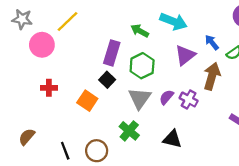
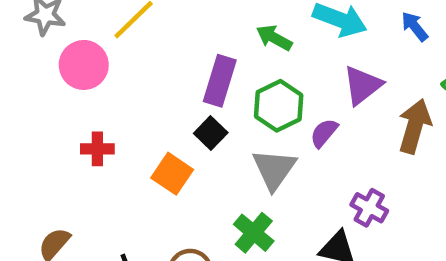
blue arrow: (212, 42) -> (415, 26), moved
purple semicircle: (166, 97) -> (324, 133), moved
purple cross: (189, 99) -> (369, 208), moved

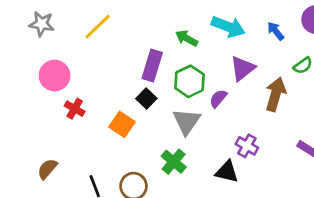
pink circle: (84, 65) -> (55, 76), moved
red cross: (97, 149) -> (75, 109), turned 30

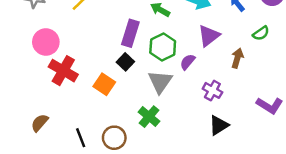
brown arrow: (276, 94) -> (237, 58), size x0.7
red cross: (75, 109) -> (63, 71), size x1.6
purple cross: (247, 146) -> (212, 90), moved
black triangle: (227, 172) -> (219, 125), moved, turned -45

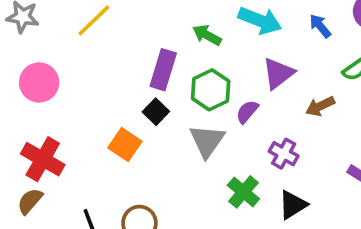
brown arrow: (237, 58) -> (320, 106), turned -132
red cross: (63, 71) -> (43, 159), moved
green cross: (149, 117) -> (243, 192), moved

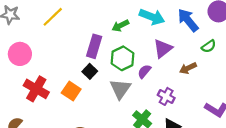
blue arrow: (320, 26) -> (188, 20), size x1.6
green arrow: (207, 35) -> (120, 26), turned -56
red cross: (43, 159) -> (36, 89), moved

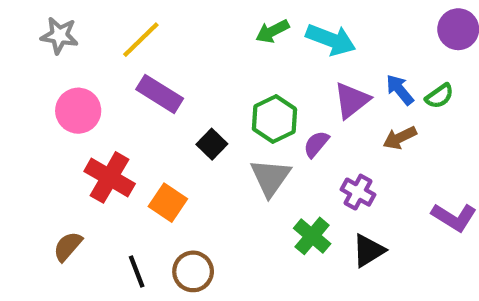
blue arrow: (188, 20) -> (400, 90), moved, size x0.7
green arrow: (120, 26) -> (272, 31), moved
purple rectangle: (94, 46) -> (160, 94), moved, turned -75
orange square: (71, 91) -> (168, 203), moved

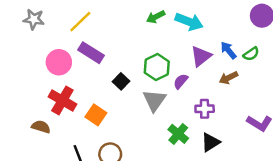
pink circle: (78, 111) -> (59, 62), moved
purple cross: (358, 192) -> (205, 109), turned -30
brown semicircle: (68, 246) -> (41, 127), moved, turned 66

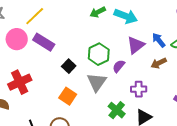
pink circle: (59, 62) -> (17, 39), moved
red cross: (62, 100) -> (20, 82), turned 35
orange square: (96, 115) -> (68, 96), moved

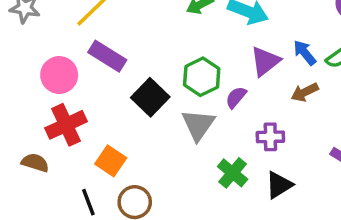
pink circle: (17, 39) -> (59, 75), moved
black square: (69, 66) -> (150, 97), size x1.5
orange square: (68, 96) -> (111, 161), moved

